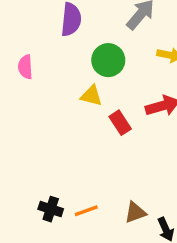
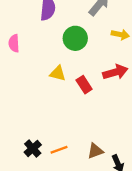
yellow triangle: (91, 96) -> (58, 73), moved
black cross: (51, 209) -> (33, 148), turned 30

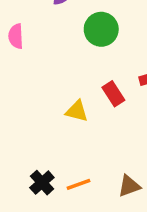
yellow triangle: (58, 73) -> (77, 111), moved

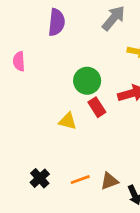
green circle: (101, 29) -> (87, 81), moved
orange line: (79, 184) -> (80, 180), moved

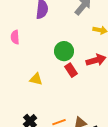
yellow triangle: (68, 121) -> (36, 79), moved

